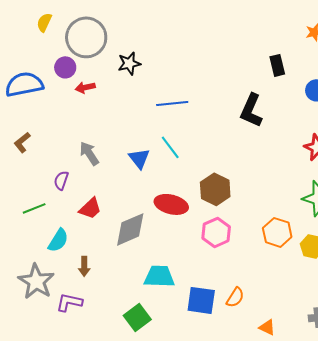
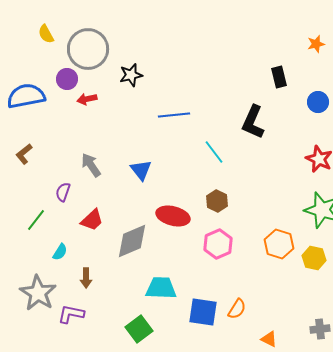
yellow semicircle: (44, 22) -> (46, 34), turned -54
cyan line: (170, 147) -> (214, 152), moved
brown hexagon: (215, 189) -> (217, 201), size x0.7
green line: (34, 208) -> (36, 220), turned -30
cyan semicircle: (58, 240) -> (60, 252), size x0.7

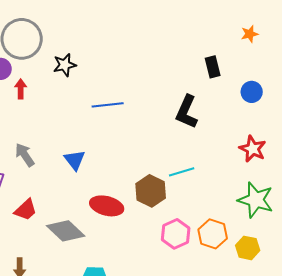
red arrow: (87, 99) -> (21, 89), turned 102
cyan line: (214, 152) -> (182, 172), moved, turned -70
brown hexagon: (217, 201) -> (151, 191), size x1.4
gray diamond: (132, 241) -> (66, 231), turned 66
pink hexagon: (218, 244) -> (176, 234), moved

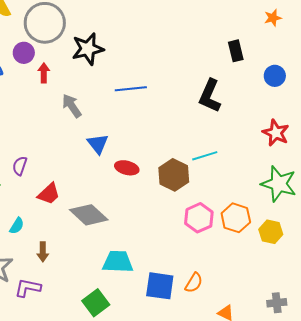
black star: (65, 65) -> (88, 49), size x1.4
gray arrow: (25, 155) -> (72, 106), moved
red ellipse: (107, 206) -> (127, 168), moved, size x0.7

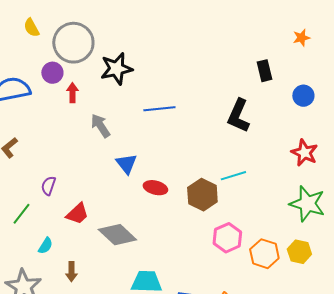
orange hexagon: (236, 218) -> (264, 254), moved

